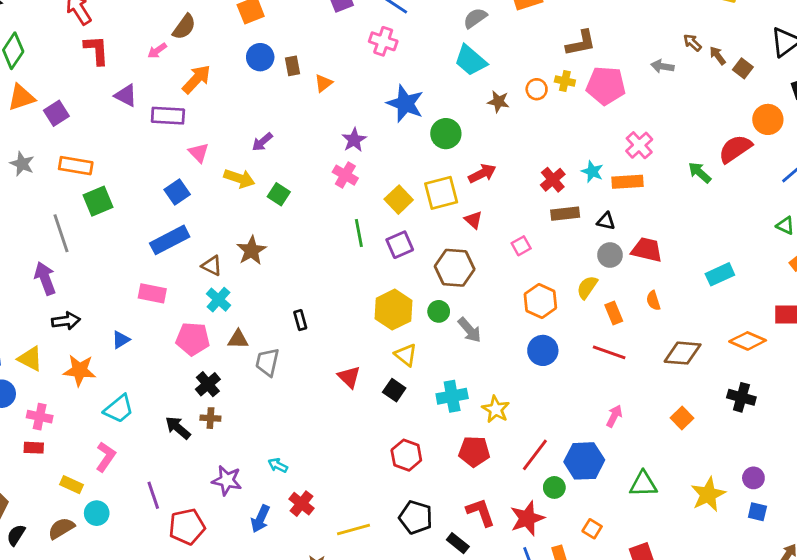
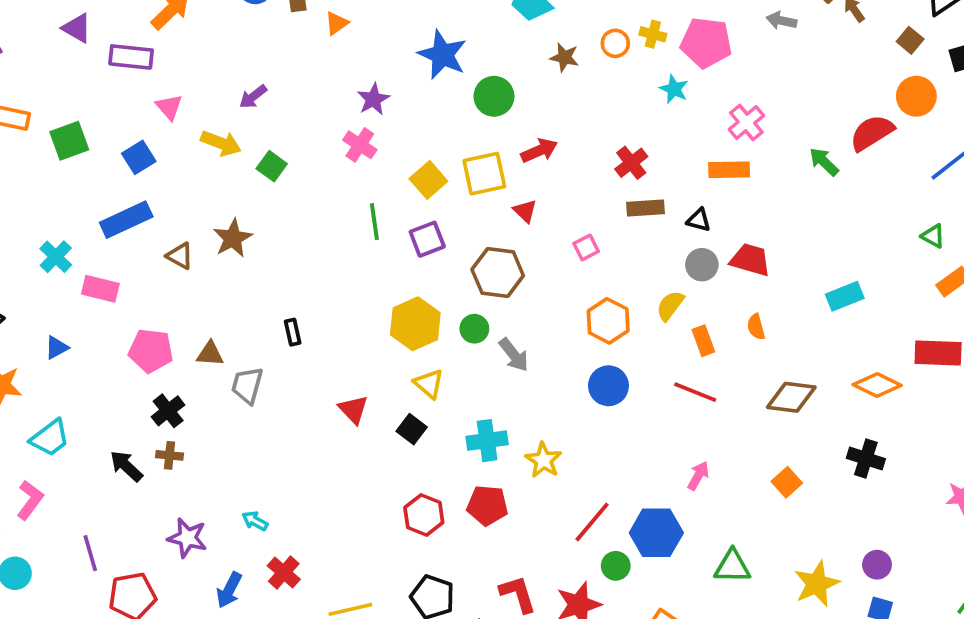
brown square: (743, 68) -> (910, 40), moved
cyan star: (592, 172) -> (674, 89), moved
green square: (98, 201) -> (69, 141), moved
cyan cross: (219, 300) -> (56, 257), moved
red pentagon: (474, 451) -> (487, 505), moved

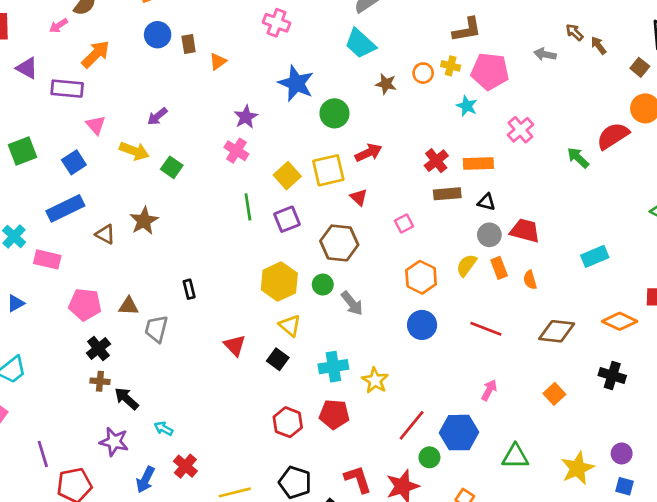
orange rectangle: (729, 170) -> (478, 164), moved
orange rectangle: (703, 341) -> (499, 268), moved
black arrow: (126, 466) -> (127, 399), moved

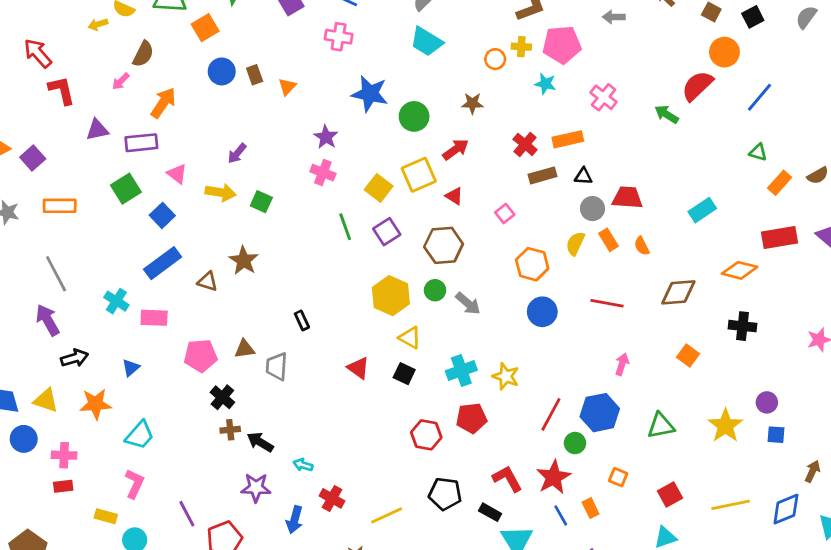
purple triangle: (27, 68) -> (97, 130), turned -30
brown star: (386, 84) -> (472, 103), moved
green square: (23, 151) -> (126, 189), moved

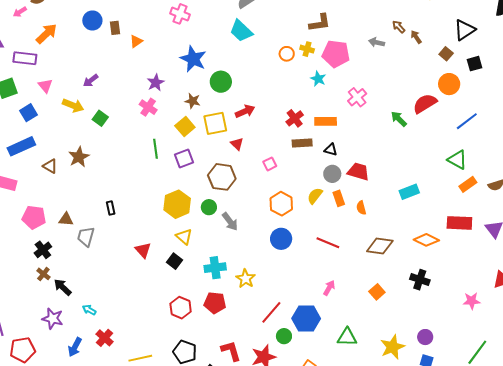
brown star: (472, 103) -> (193, 101), moved
green triangle: (758, 152) -> (457, 160), size x1.5
brown cross: (230, 430) -> (43, 274), turned 32

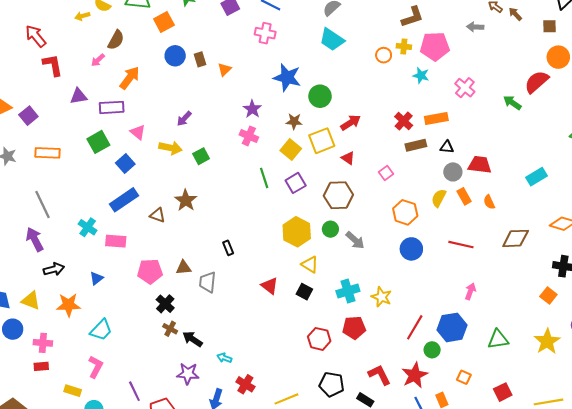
brown square: (446, 54) -> (550, 26), turned -32
green square: (100, 118) -> (201, 156), turned 35
orange square: (377, 292) -> (548, 296), moved

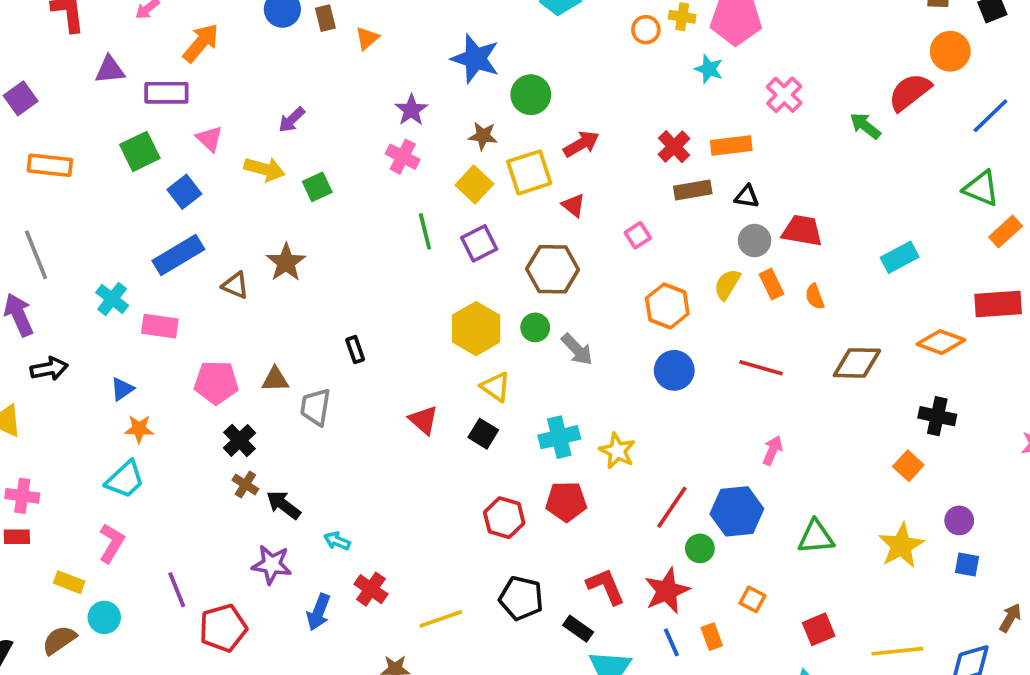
orange star: (69, 305) -> (139, 429), moved, size x0.7

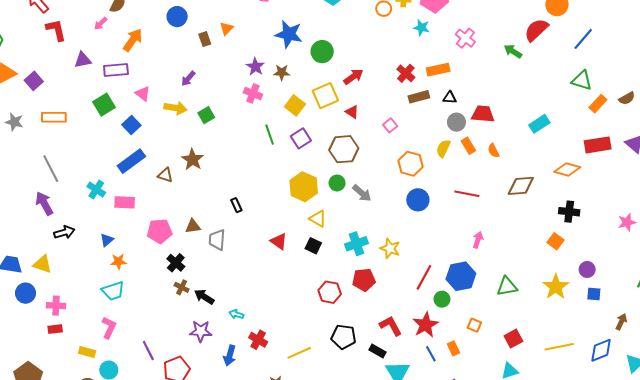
brown rectangle: (325, 18) -> (205, 39), moved
brown star: (483, 136) -> (282, 72), moved
cyan trapezoid: (125, 480) -> (113, 291), turned 30

